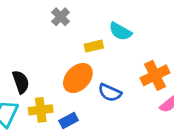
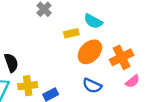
orange ellipse: (78, 78) -> (90, 52), moved
blue semicircle: (110, 93) -> (92, 86), moved

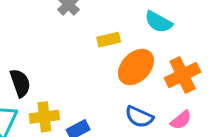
cyan semicircle: (93, 21) -> (158, 22), moved
pink semicircle: (132, 81) -> (181, 120), moved

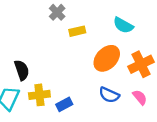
yellow rectangle: (109, 40) -> (77, 31), moved
pink semicircle: (181, 120) -> (140, 97), turned -91

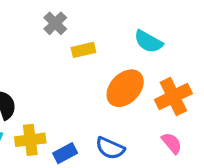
blue semicircle: (109, 95) -> (110, 148), moved

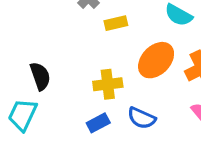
yellow cross: (30, 140) -> (108, 84), moved

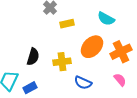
black semicircle: (40, 76) -> (33, 57), moved, turned 36
blue rectangle: (98, 123) -> (30, 88), moved

